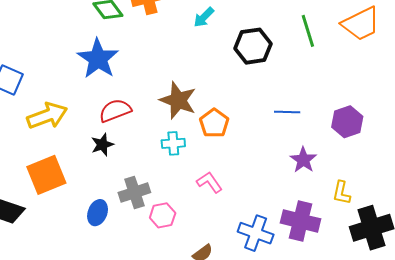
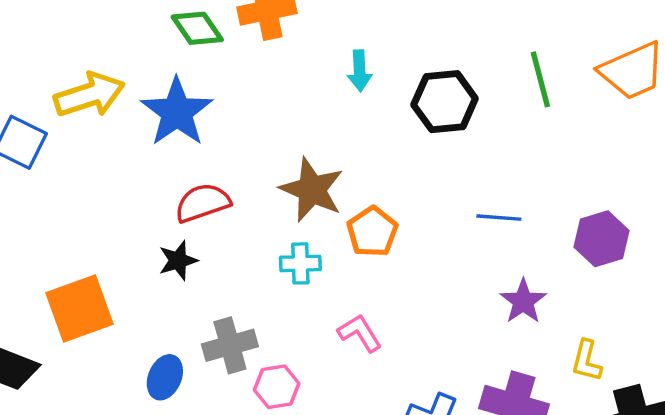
cyan arrow: (204, 17) -> (360, 71), moved, turned -50
yellow arrow: (47, 116) -> (89, 95), moved

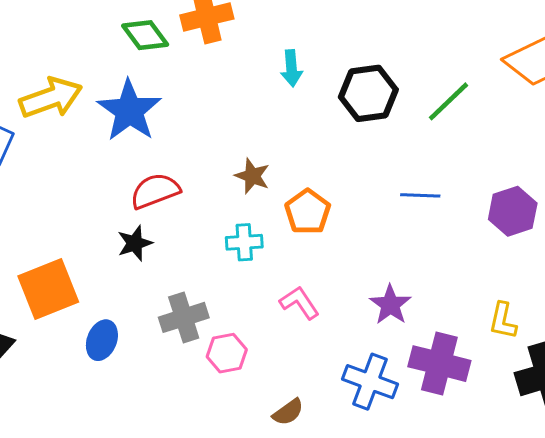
green line: (540, 79) -> (449, 101), moved, turned 63
brown star: (312, 190) -> (252, 176), size x0.6
purple star: (523, 301) -> (390, 305), moved
blue ellipse: (165, 377) -> (102, 340), moved

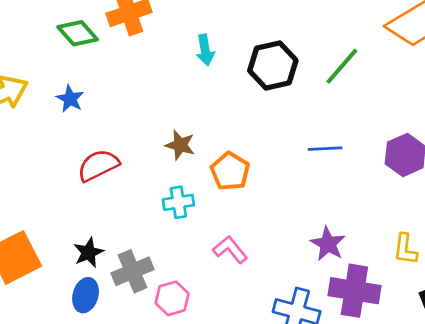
blue star: (129, 111) -> (70, 99), size x0.5
black star: (135, 243) -> (88, 252), moved
purple star: (390, 305) -> (328, 244), moved
blue ellipse: (102, 340) -> (86, 295), moved

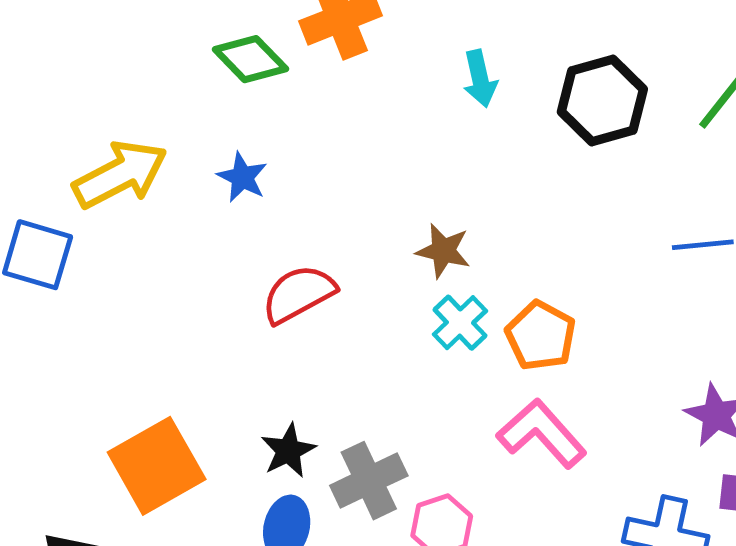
orange pentagon: (230, 171) -> (541, 336), moved
cyan cross: (178, 202) -> (460, 323), moved, turned -32
pink L-shape: (230, 250) -> (542, 434), size x1.4

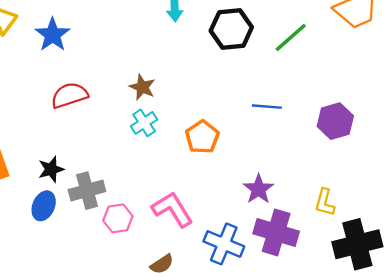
blue star: (242, 177) -> (53, 35), size x1.4
orange pentagon: (541, 336) -> (202, 137), moved
pink L-shape: (542, 434) -> (172, 209), moved

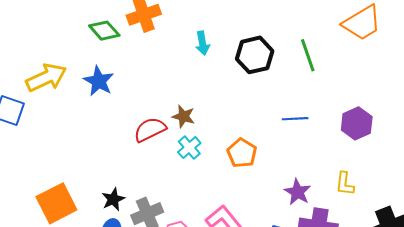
green line: (291, 37) -> (308, 55), turned -60
red semicircle: (69, 95) -> (150, 130), moved
yellow L-shape: (325, 202) -> (345, 184), moved

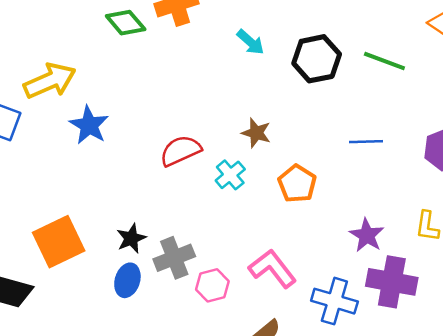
cyan arrow: (202, 43) -> (250, 42), turned -40
green line: (308, 55) -> (384, 61), turned -52
blue star: (99, 81) -> (89, 125), moved
brown star: (183, 116) -> (256, 133), moved

